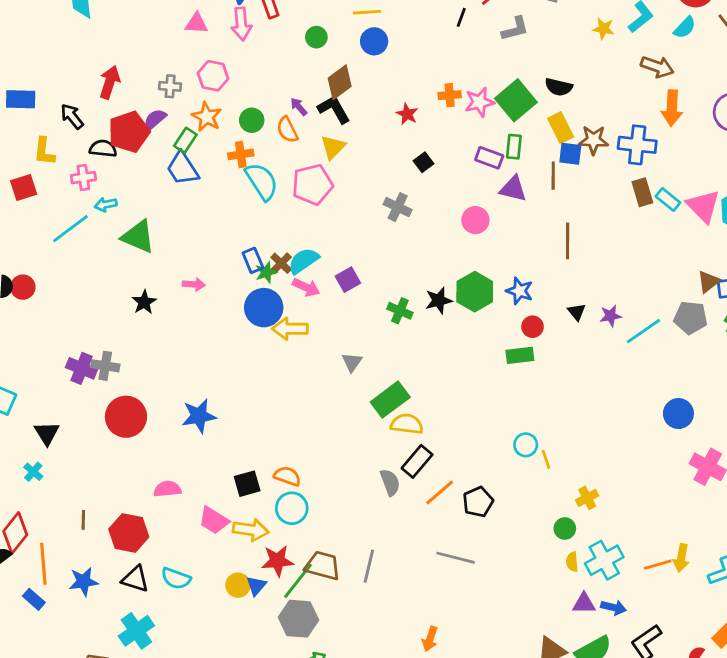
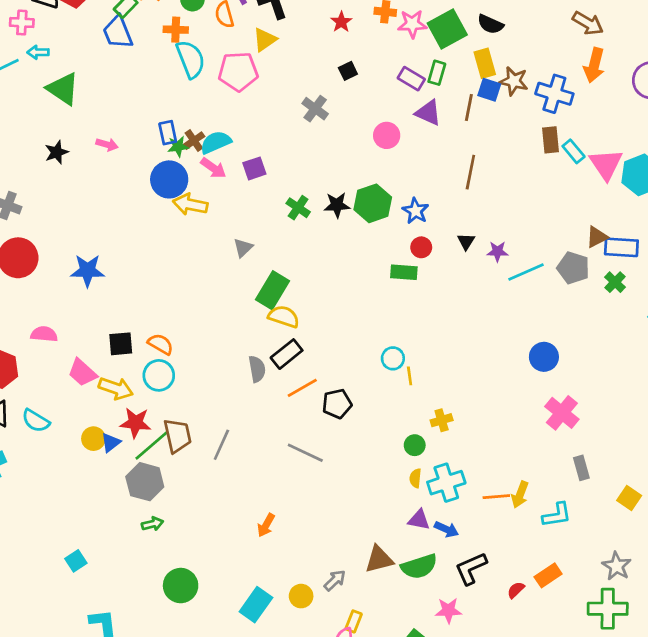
green rectangle: (390, 400) -> (272, 290), turned -33
brown trapezoid: (323, 566) -> (177, 436), turned 51

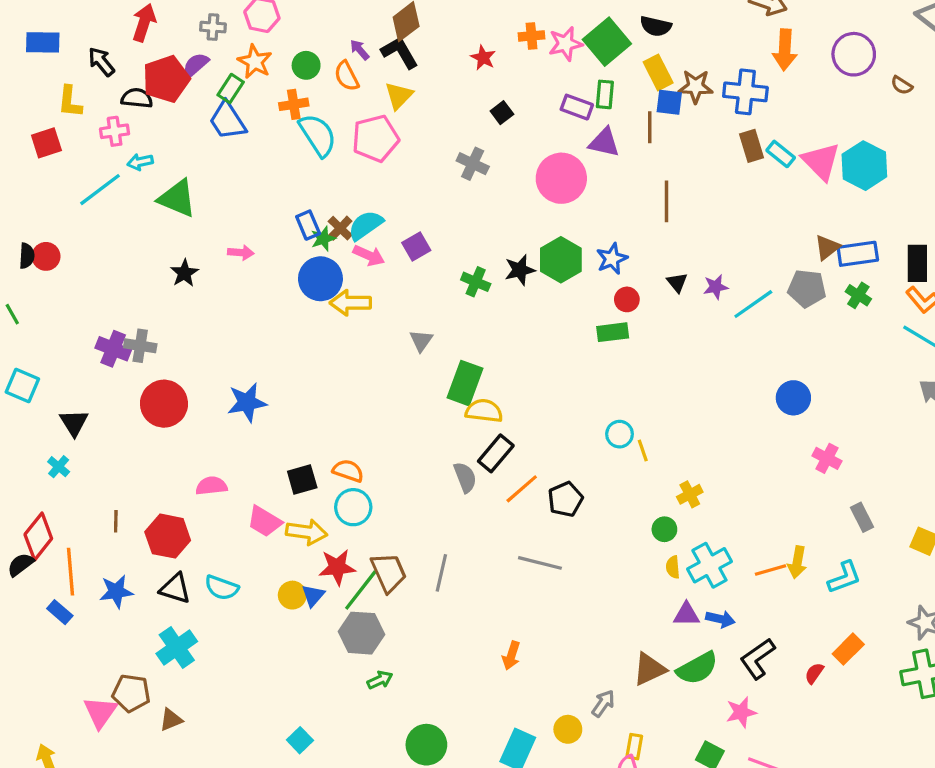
pink circle: (387, 135) -> (561, 178), size x1.6
blue star: (416, 211) -> (612, 259), turned 30
pink cross: (562, 413) -> (827, 458), size x0.7

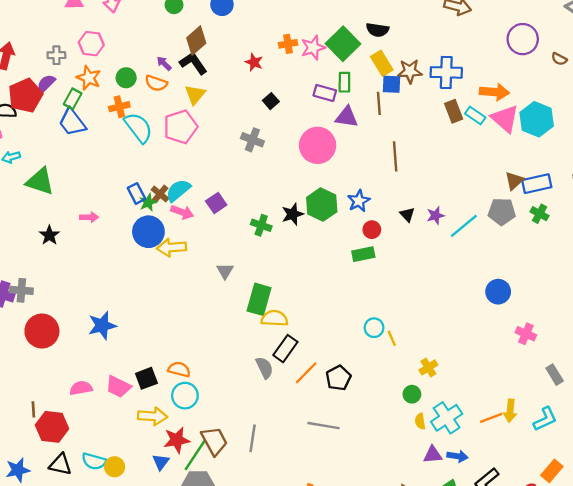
orange arrow: (785, 50) -> (494, 92), moved, turned -84
orange semicircle: (347, 76) -> (156, 83), turned -40
brown line: (116, 521) -> (33, 409), moved
pink trapezoid: (264, 521) -> (118, 387), moved
yellow circle: (292, 595) -> (115, 467), moved

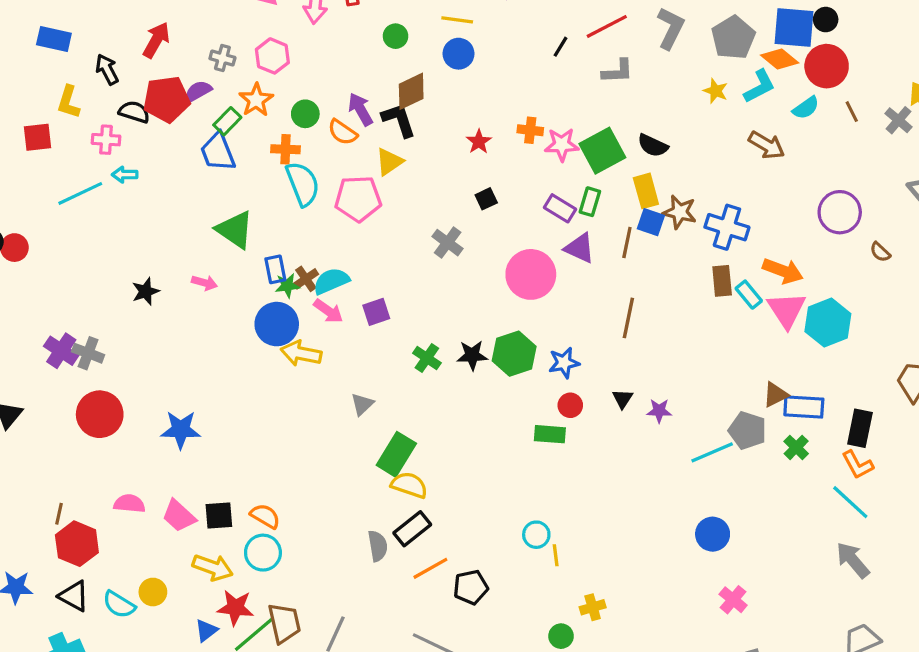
purple arrow: (164, 63) -> (360, 109), size x1.5
green triangle: (40, 181) -> (235, 230), moved
cyan line: (464, 226) -> (712, 452), moved
yellow circle: (115, 467) -> (153, 592), moved

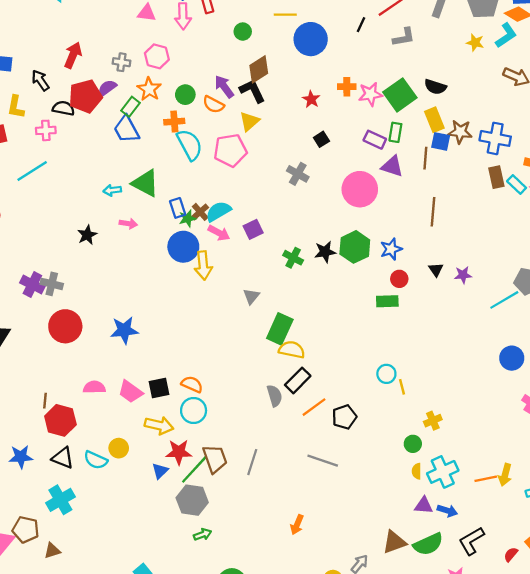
blue circle: (459, 54) -> (311, 39), moved, size x1.5
cyan arrow: (125, 175) -> (112, 190), moved
yellow arrow: (301, 353) -> (203, 265), turned -100

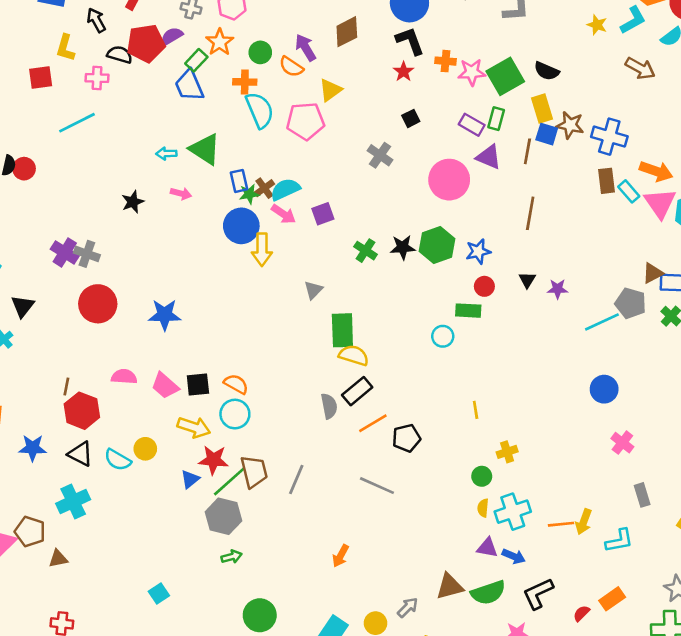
black L-shape: (252, 91) -> (410, 41), moved
green rectangle: (280, 329) -> (342, 330), turned -32
cyan circle: (386, 374) -> (443, 336), moved

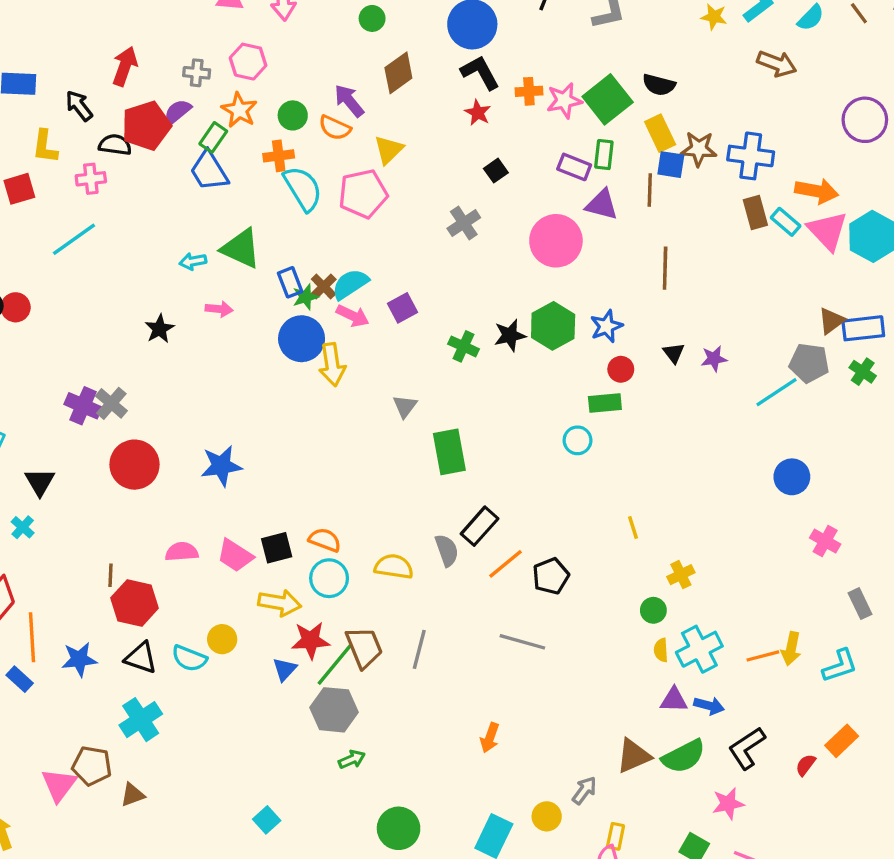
gray cross: (380, 155) -> (464, 223), turned 30
gray cross: (87, 254) -> (111, 403), turned 30
yellow semicircle: (354, 355) -> (394, 567), moved

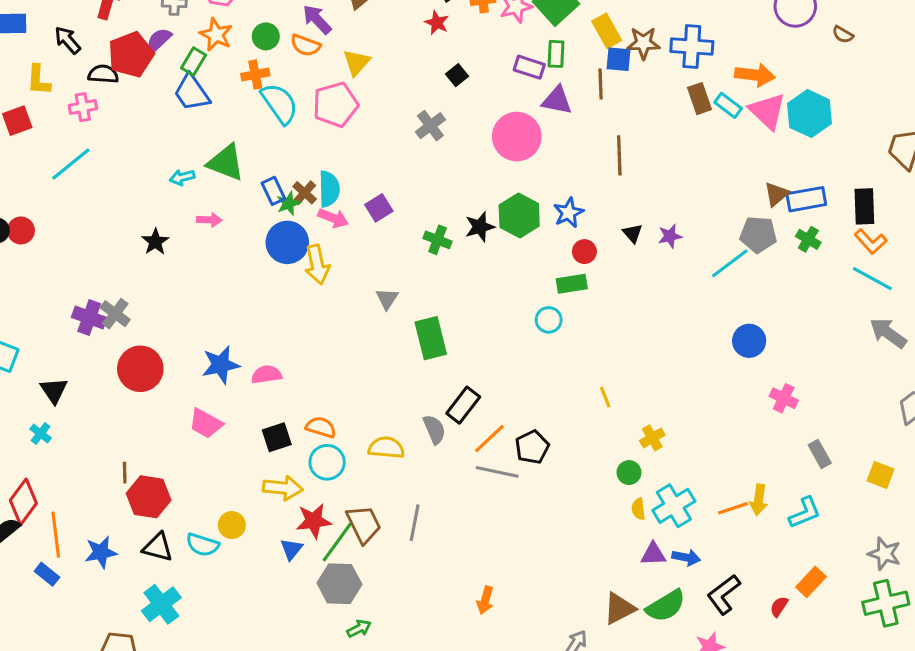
cyan semicircle: (350, 284) -> (329, 189), turned 126
pink semicircle: (182, 552) -> (266, 375), moved
pink trapezoid: (235, 555) -> (206, 423), moved
gray line: (522, 642) -> (497, 472), moved

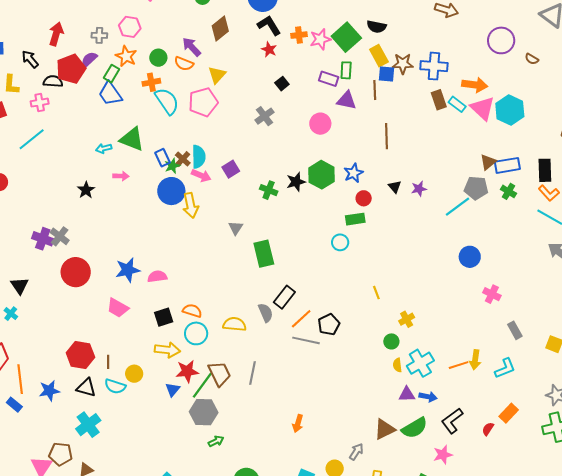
pink circle: (517, 137) -> (320, 124), size x0.7
brown line: (125, 473) -> (108, 362), moved

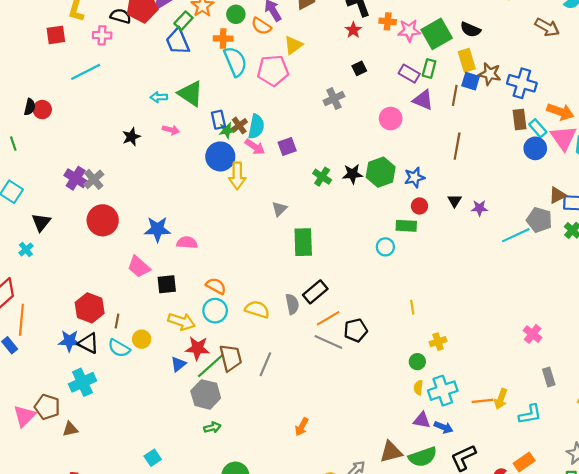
blue circle: (470, 257) -> (535, 148), moved
black square: (164, 317) -> (167, 284), moved
blue star: (49, 391) -> (69, 341), moved

